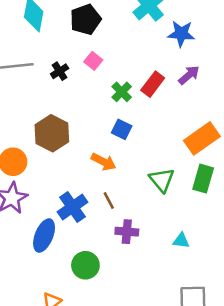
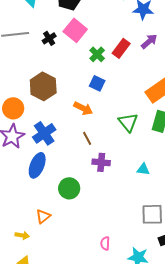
pink square: (93, 61) -> (75, 30), size x1.6
blue cross: (73, 207) -> (44, 133), moved

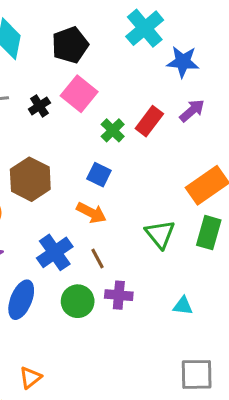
blue square: (97, 83) -> (99, 175), moved
blue cross: (44, 133) -> (55, 252), moved
green circle: (69, 188) -> (78, 301), moved

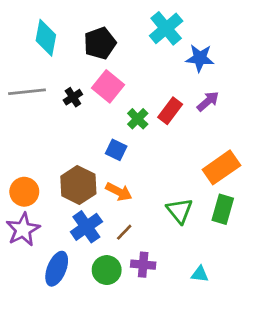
blue square: (99, 175) -> (116, 150), moved
brown hexagon: (30, 179) -> (78, 185), moved
brown line: (97, 259) -> (124, 232), turned 72

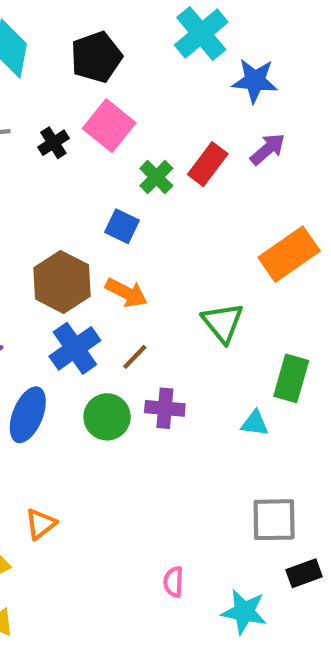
green rectangle: (223, 209) -> (291, 378), moved

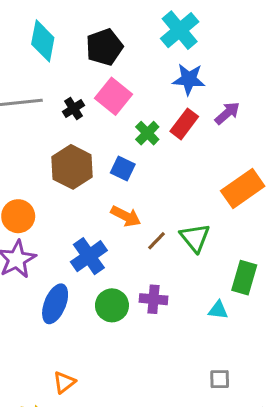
blue star: (255, 81) -> (189, 79), moved
brown hexagon: (62, 282) -> (72, 167), moved
brown line: (135, 357) -> (157, 241), moved
gray square: (274, 520) -> (220, 379), moved, size x0.6

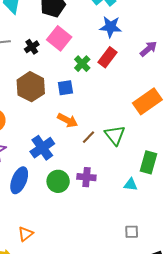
purple arrow: (227, 113) -> (148, 49), moved
blue square: (123, 168) -> (65, 88), turned -35

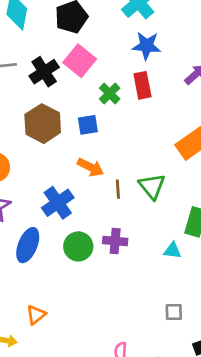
black cross: (32, 47) -> (44, 72), size x1.5
red rectangle: (107, 57) -> (142, 85), turned -48
brown line: (89, 137) -> (118, 189), turned -48

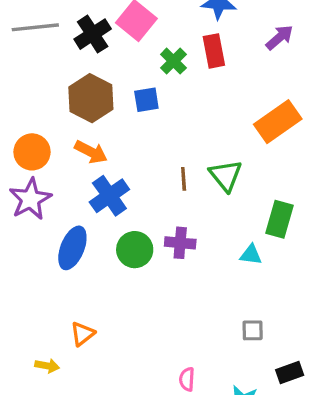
orange arrow: (91, 167) -> (91, 152), moved

